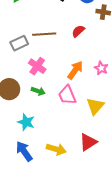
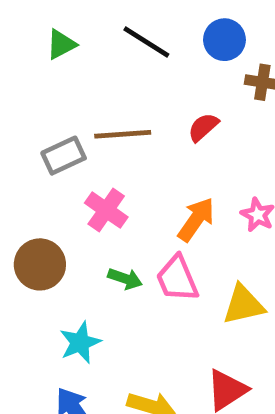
green arrow: (38, 91) -> (125, 279), moved
yellow triangle: (95, 106) -> (243, 305), turned 36
cyan star: (26, 122) -> (80, 343), turned 30

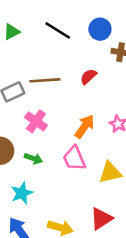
green arrow: (125, 279) -> (33, 158), moved

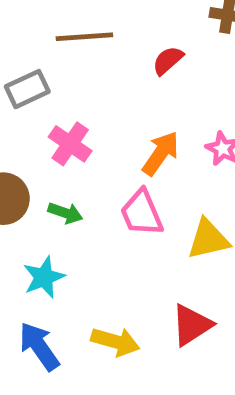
brown line: (45, 80) -> (84, 37), moved

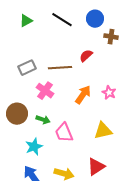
brown line: (84, 37) -> (60, 68), moved
pink trapezoid: (142, 213) -> (64, 133), moved

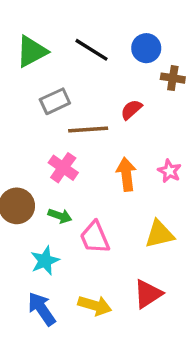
green triangle: (26, 21) -> (32, 51), size x1.5
gray rectangle: (27, 68) -> (55, 101), moved
orange arrow: (83, 95) -> (126, 174), turned -42

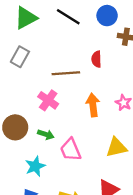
gray rectangle: (55, 101) -> (20, 57), moved, turned -36
red semicircle: (131, 110) -> (96, 59), turned -49

